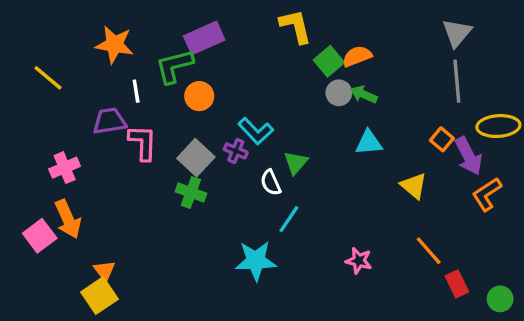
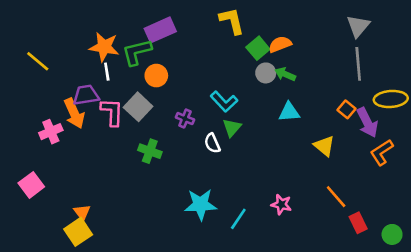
orange star: (114, 45) -> (104, 47), moved
cyan L-shape: (256, 131) -> (224, 102), moved
gray square: (196, 158) -> (138, 107), moved
orange arrow: (68, 219) -> (74, 113), moved
cyan line: (289, 219) -> (238, 219), moved

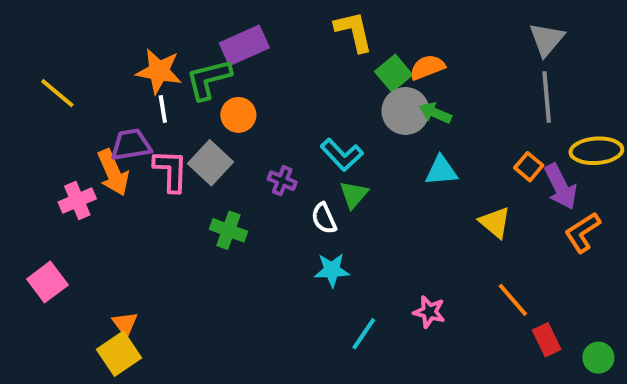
gray circle: (266, 73) -> (405, 111), size x1.5
cyan star: (201, 204) -> (332, 270), moved, size x0.7

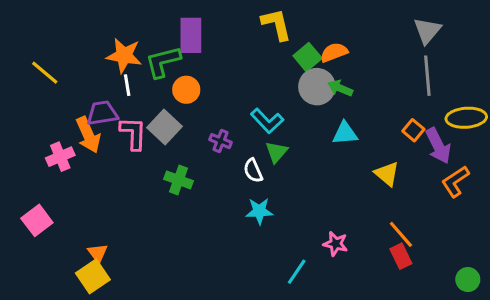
purple rectangle: (244, 45) -> (191, 35), turned -66
cyan line: (364, 334) -> (297, 272), moved
red rectangle: (547, 340) -> (401, 256), moved

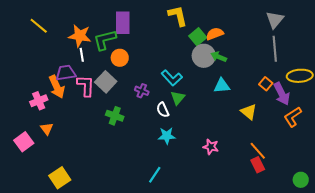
yellow line: (45, 73) -> (39, 26), moved
pink star: (336, 244) -> (211, 147), moved
orange triangle: (98, 253) -> (47, 129), moved
cyan line: (297, 272) -> (155, 175), moved

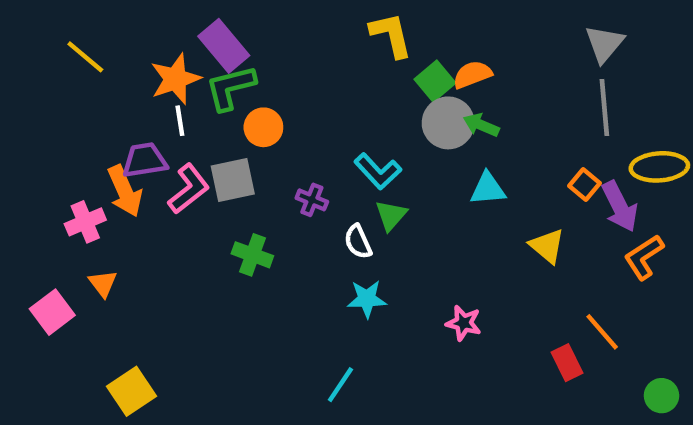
purple rectangle: (123, 23) -> (224, 46), moved, turned -40
orange star: (80, 36) -> (175, 79), turned -30
gray square: (106, 82) -> (233, 180), turned 35
pink L-shape: (86, 86) -> (189, 189), turned 50
orange line: (258, 151) -> (602, 332), moved

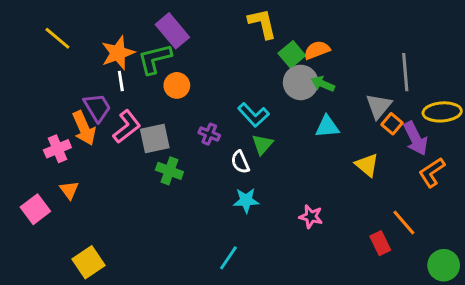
gray triangle: (604, 44) -> (379, 106), moved
purple rectangle: (224, 46) -> (172, 31), moved
purple trapezoid: (145, 160) -> (97, 108), turned 68
gray square: (233, 180) -> (155, 138), moved
green circle: (662, 396) -> (444, 265), size x1.4

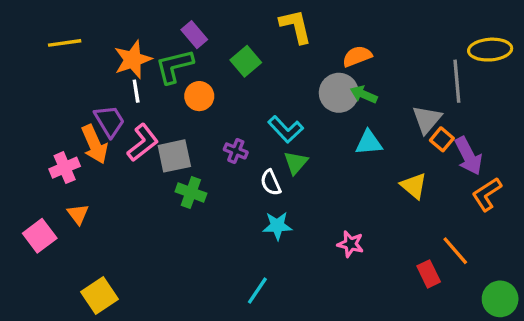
purple rectangle: (172, 31) -> (194, 35), size x0.7
yellow line: (57, 38) -> (65, 43), turned -48
green square: (292, 54) -> (246, 61), moved
yellow ellipse: (442, 112) -> (490, 50), moved

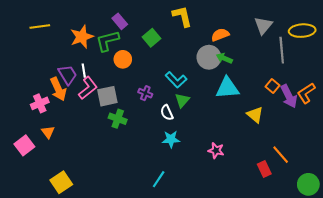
white line: (136, 91) -> (84, 71), moved
gray triangle: (427, 119) -> (263, 25), moved
cyan triangle: (369, 143) -> (227, 88), size x1.4
orange L-shape: (487, 194) -> (306, 93), moved

